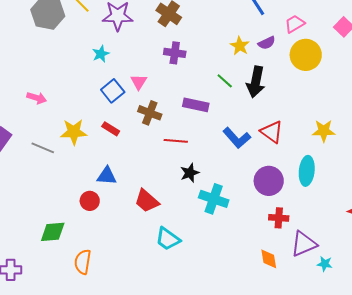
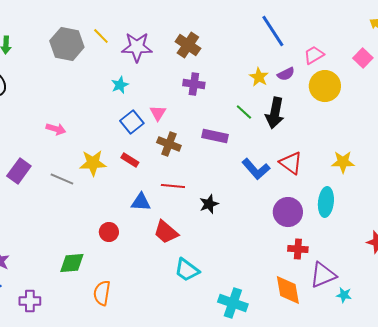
red line: (176, 141) -> (173, 186), moved
blue triangle: (107, 176) -> (141, 202), moved
cyan cross: (214, 199) -> (233, 303), moved
orange diamond: (269, 259) -> (288, 290), size x1.5

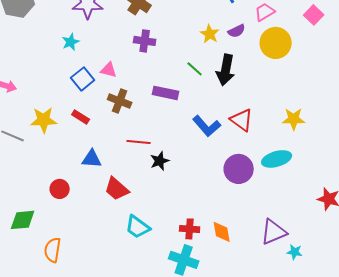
pink triangle: (158, 113) -> (109, 70), turned -48
red line: (173, 186) -> (139, 142), moved
cyan ellipse: (326, 202) -> (277, 159), turned 68
red cross: (298, 249) -> (190, 229), moved
orange diamond: (288, 290) -> (222, 232), moved, size x0.7

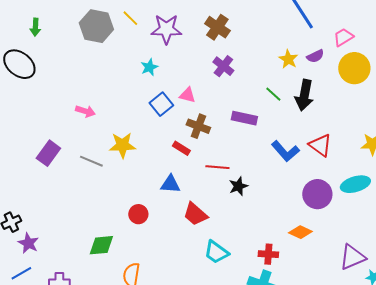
purple cross: (145, 41) -> (223, 66), turned 30
red rectangle: (81, 117) -> (181, 148), moved
orange diamond: (222, 232) -> (300, 232), moved, turned -55

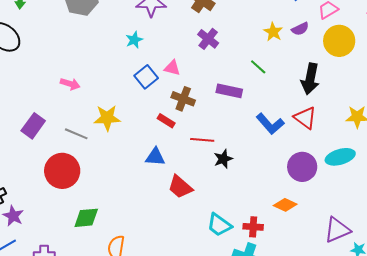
black arrow: (304, 95) -> (310, 79), moved
red circle: (138, 214) -> (62, 171), moved, size x1.8
cyan trapezoid: (216, 252) -> (219, 225), moved

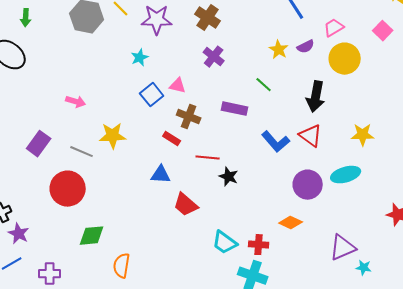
black star: (223, 159) -> (229, 177), turned -30

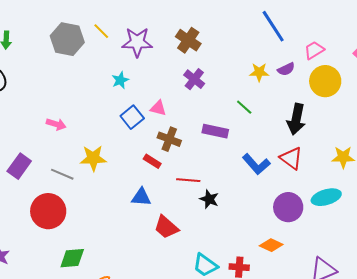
yellow star: (279, 50) -> (259, 72), turned -30

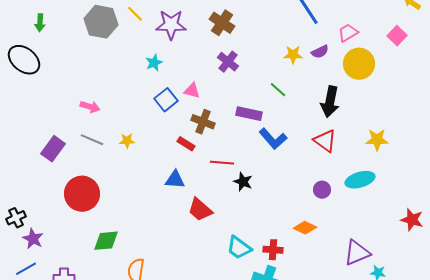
yellow star: (93, 158) -> (127, 141), size x0.6
blue L-shape: (256, 164) -> (273, 139), moved
gray line: (62, 174) -> (92, 140), moved
purple circle: (288, 207) -> (322, 190), size x0.6

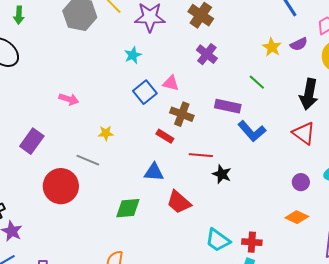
yellow star: (293, 55) -> (272, 47), turned 30
gray line: (92, 140) -> (88, 160), moved
orange diamond: (305, 228) -> (297, 217), moved
green diamond: (106, 241) -> (128, 208), moved

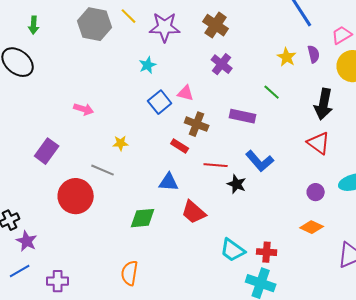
purple semicircle: (299, 44) -> (314, 54), turned -78
blue L-shape: (252, 131) -> (260, 161), moved

